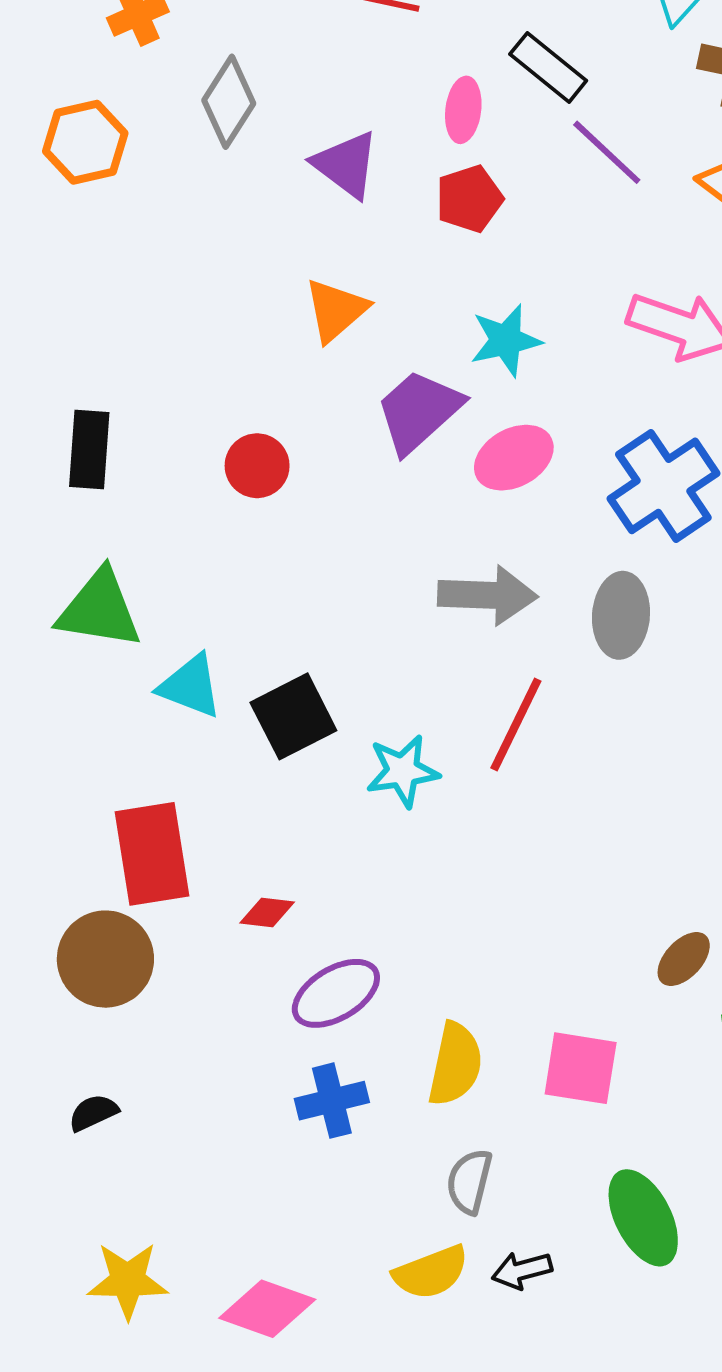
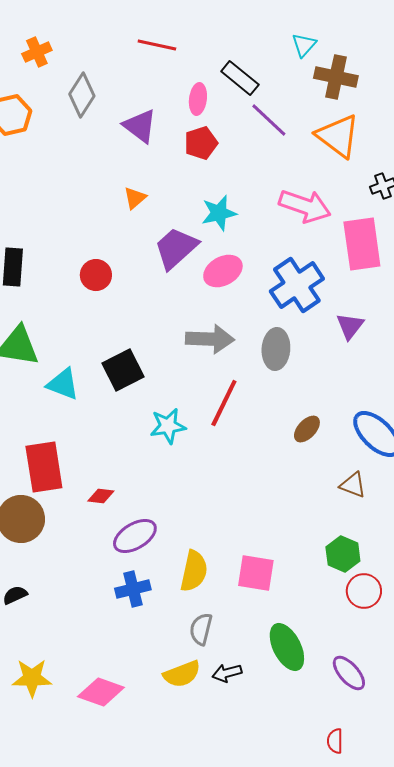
orange triangle: (336, 310) -> (135, 198), size x0.7
black square: (293, 716) -> (123, 370), moved
brown ellipse: (684, 959) -> (307, 429), moved

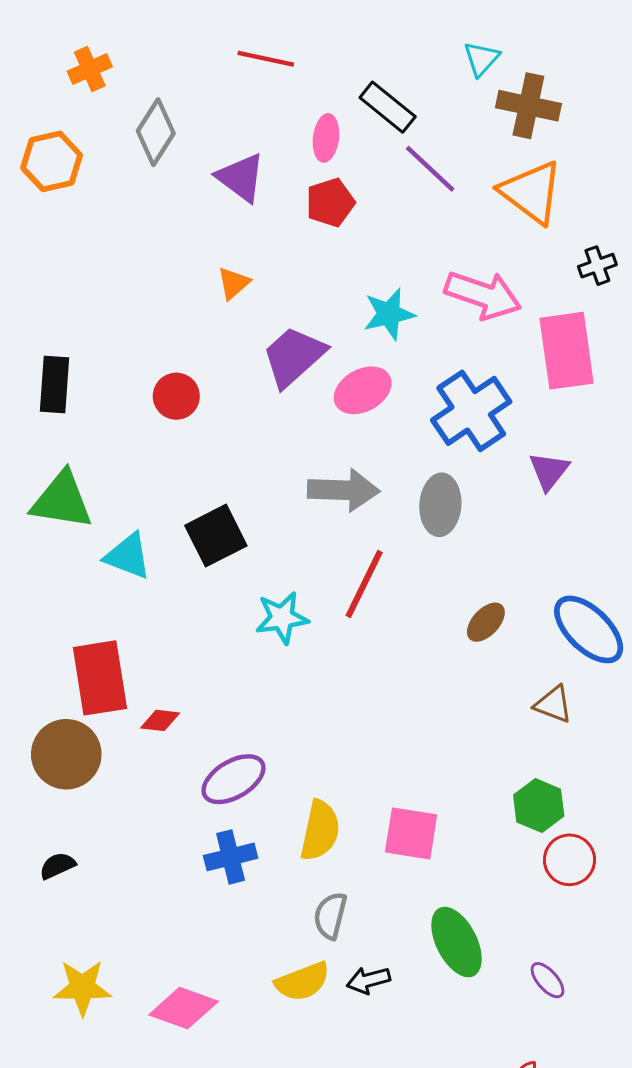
cyan star: (219, 213) -> (389, 314), moved
red diamond: (101, 496) -> (160, 720), moved
purple ellipse: (349, 673) -> (547, 980), size x0.7

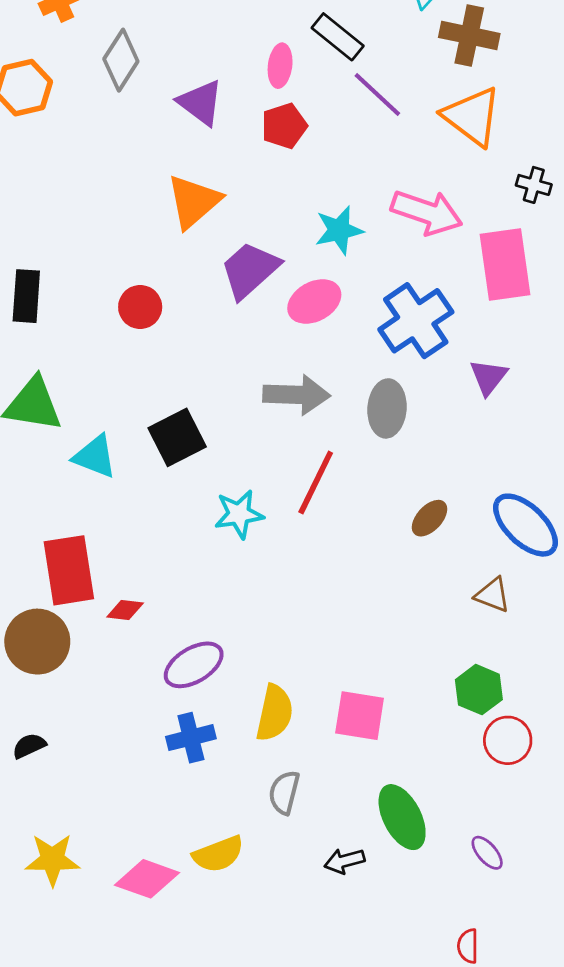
black cross: (597, 266) -> (534, 185), turned 36
orange triangle: (233, 283) -> (194, 201), size x1.8
black arrow: (368, 980) -> (344, 861), moved
yellow semicircle: (302, 982) -> (218, 854), moved

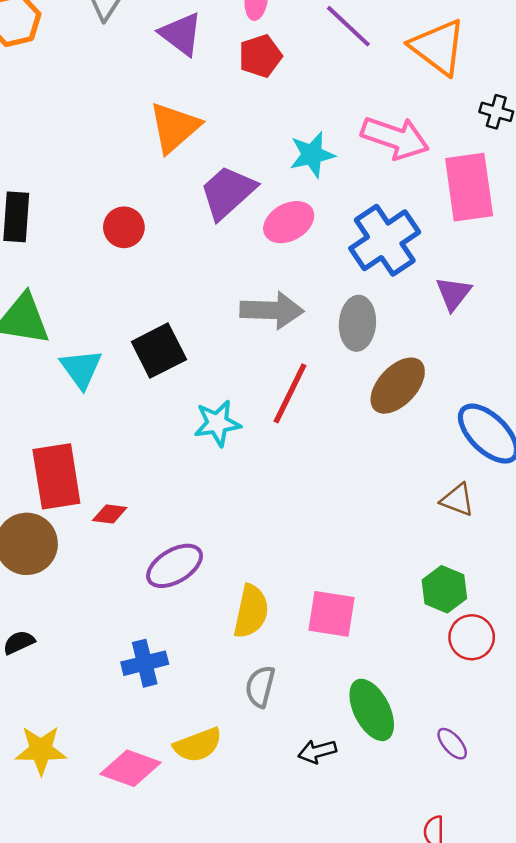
cyan triangle: (95, 456) -> (81, 369), turned 33
brown ellipse: (430, 518) -> (398, 386), moved, size x1.6
blue cross: (191, 738) -> (145, 663), moved

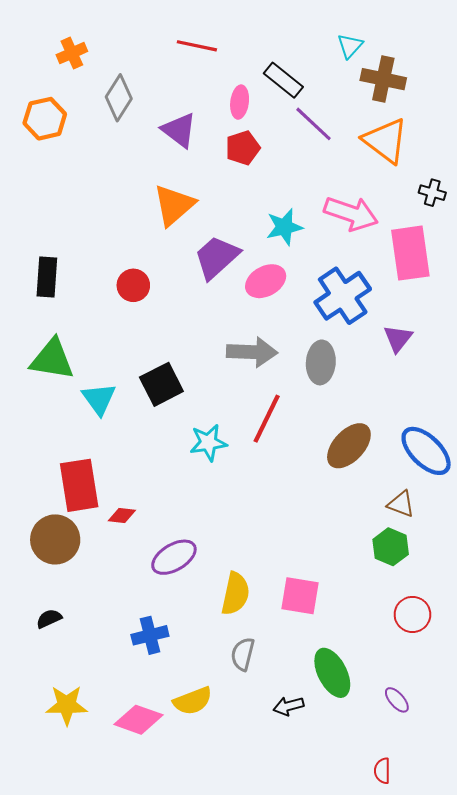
brown ellipse: (398, 386) -> (349, 446), moved
green hexagon: (444, 589) -> (391, 547), moved

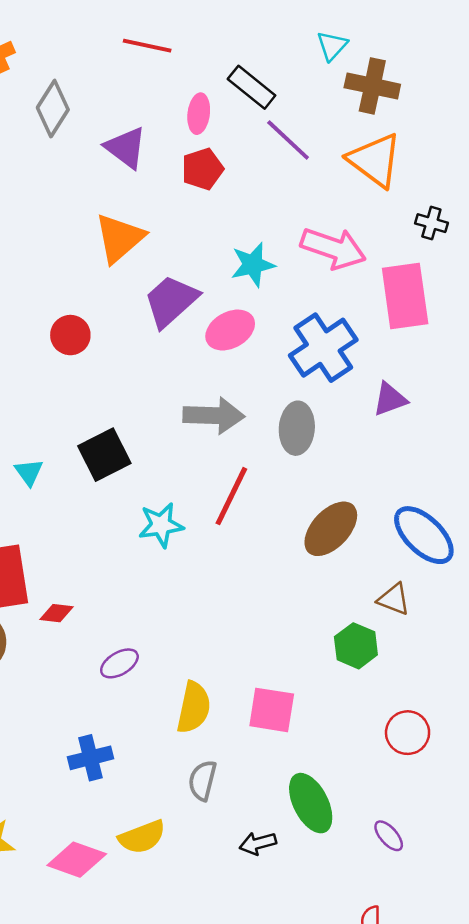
purple triangle: (398, 338) -> (390, 399), turned 32
cyan triangle: (99, 399) -> (29, 472), size x0.7
green hexagon: (391, 547) -> (356, 646), moved
purple ellipse: (174, 557) -> (119, 663), size x0.7

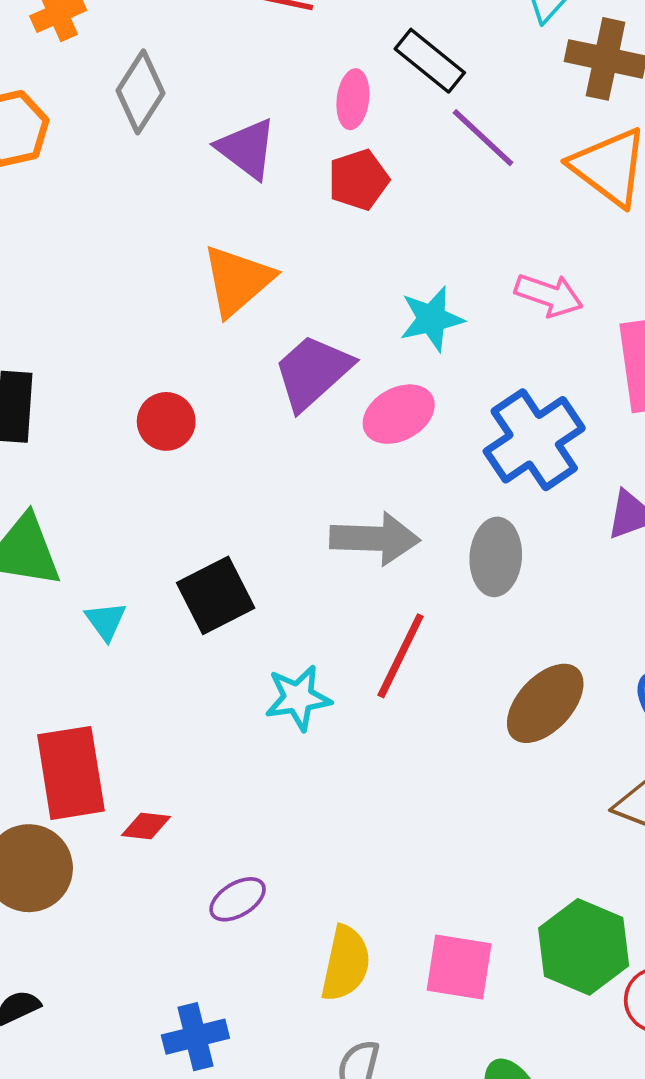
pink arrow: (333, 248) -> (549, 295), size x0.7
green hexagon: (356, 646) -> (584, 947), moved, size x1.4

